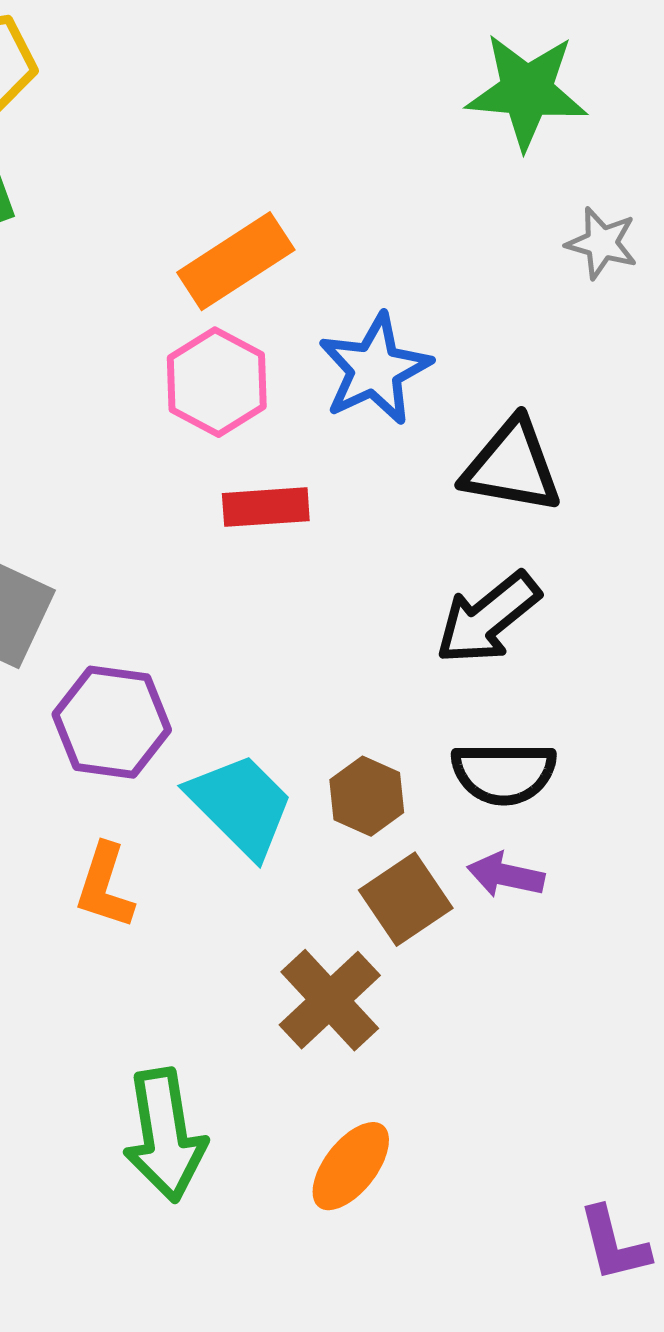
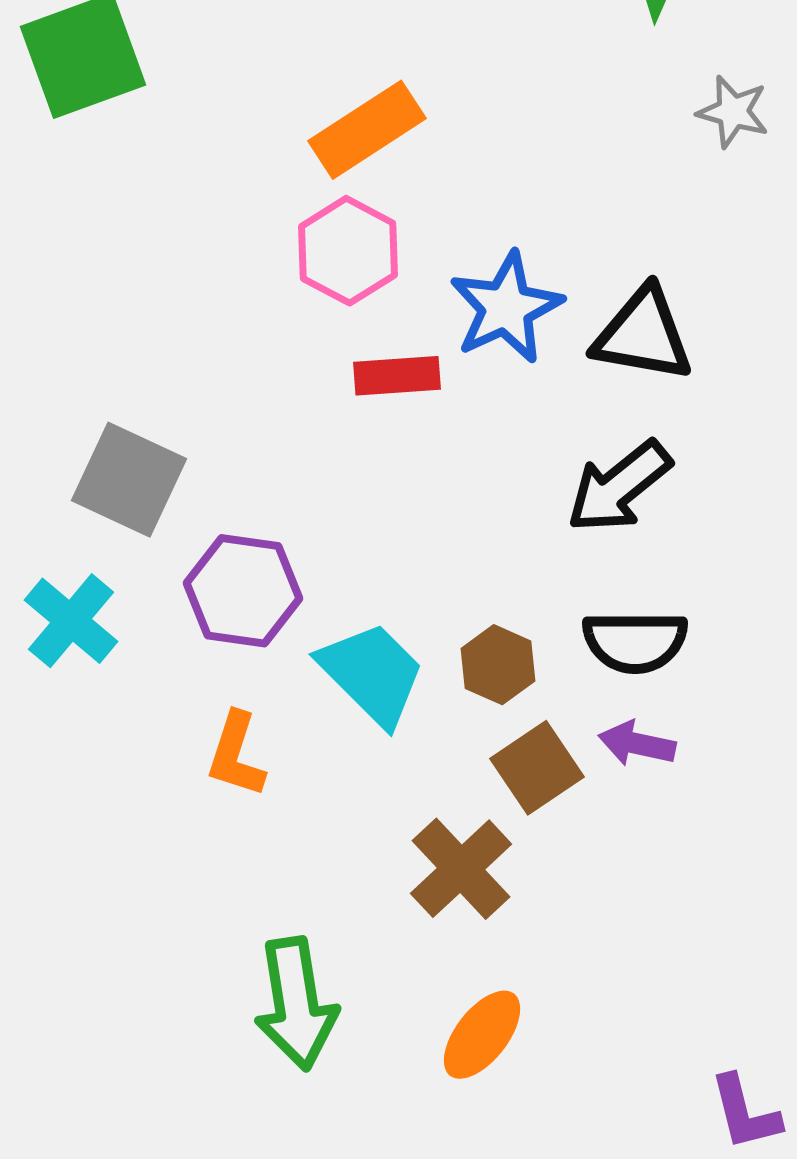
blue star: (375, 369) -> (506, 308), moved

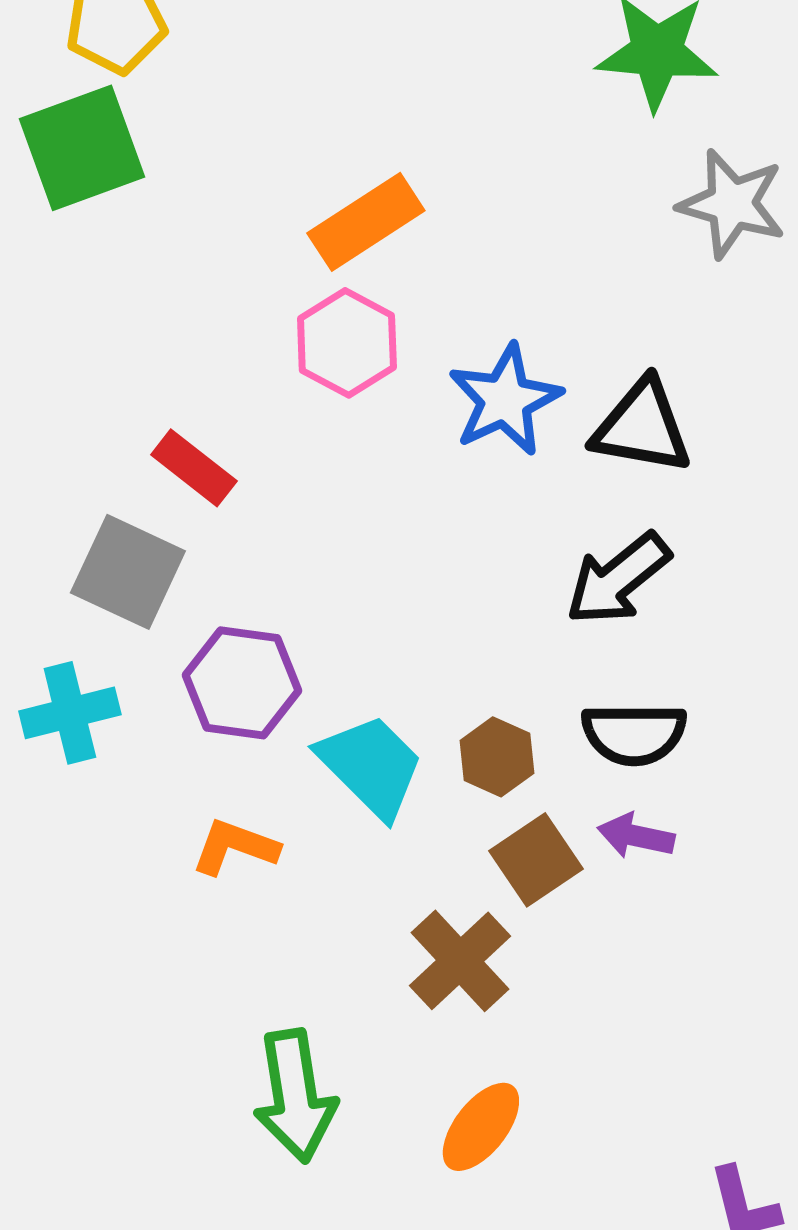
gray star: (733, 112) -> (732, 204), size x1.5
red rectangle: (397, 376) -> (194, 468), moved, turned 42
cyan cross: (71, 621) -> (70, 713), turned 36
orange L-shape: (236, 755) -> (235, 847), turned 92

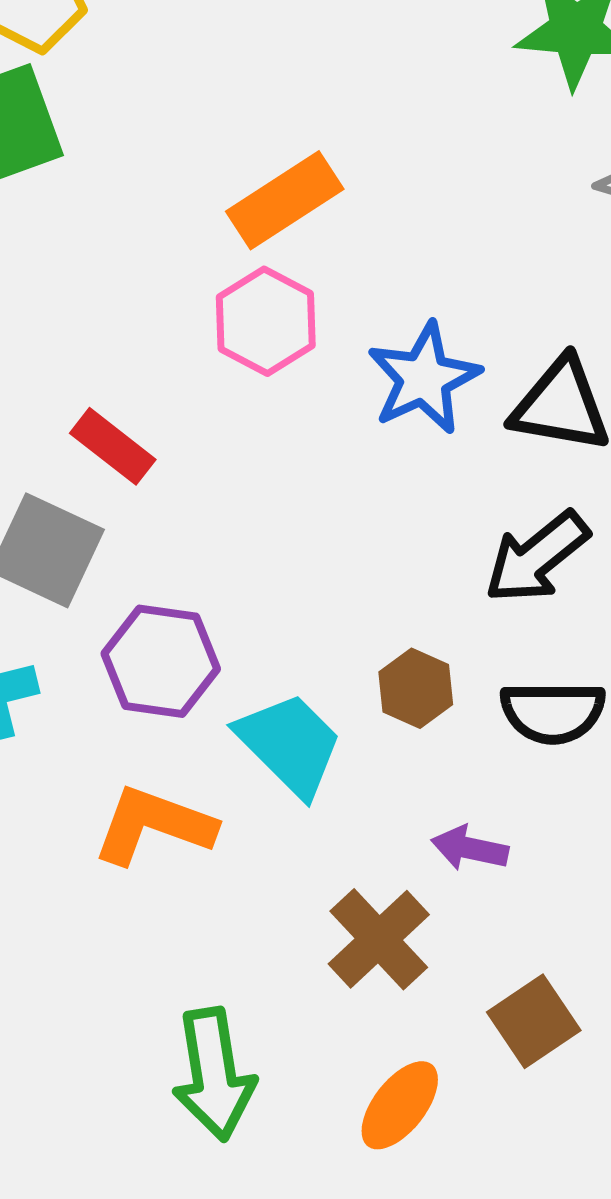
brown hexagon: (497, 757) -> (416, 688), moved
purple arrow: (636, 836) -> (470, 848), moved
orange L-shape: (235, 847) -> (154, 825), size x1.4
brown square: (536, 860) -> (534, 1021), moved

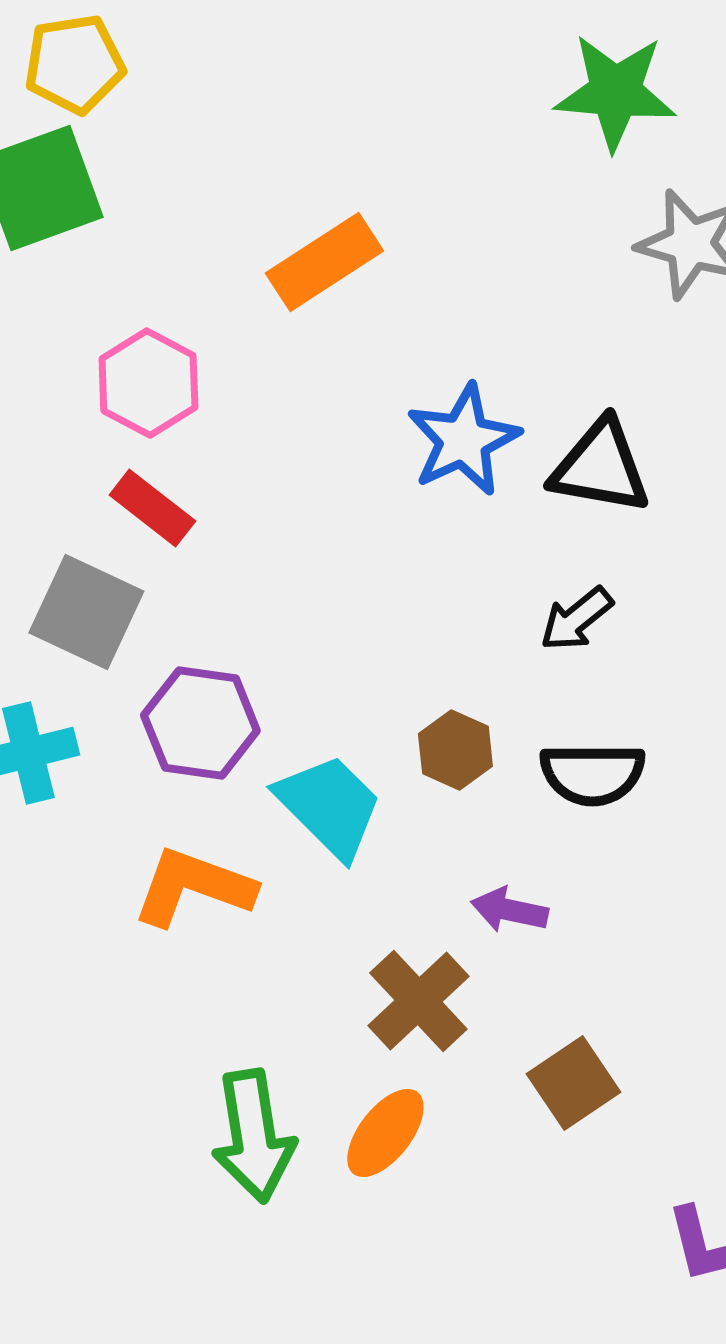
pink hexagon: (266, 321) -> (148, 383), moved
black arrow: (537, 557) -> (576, 619), size x0.7
orange ellipse: (400, 1105) -> (385, 1133), moved

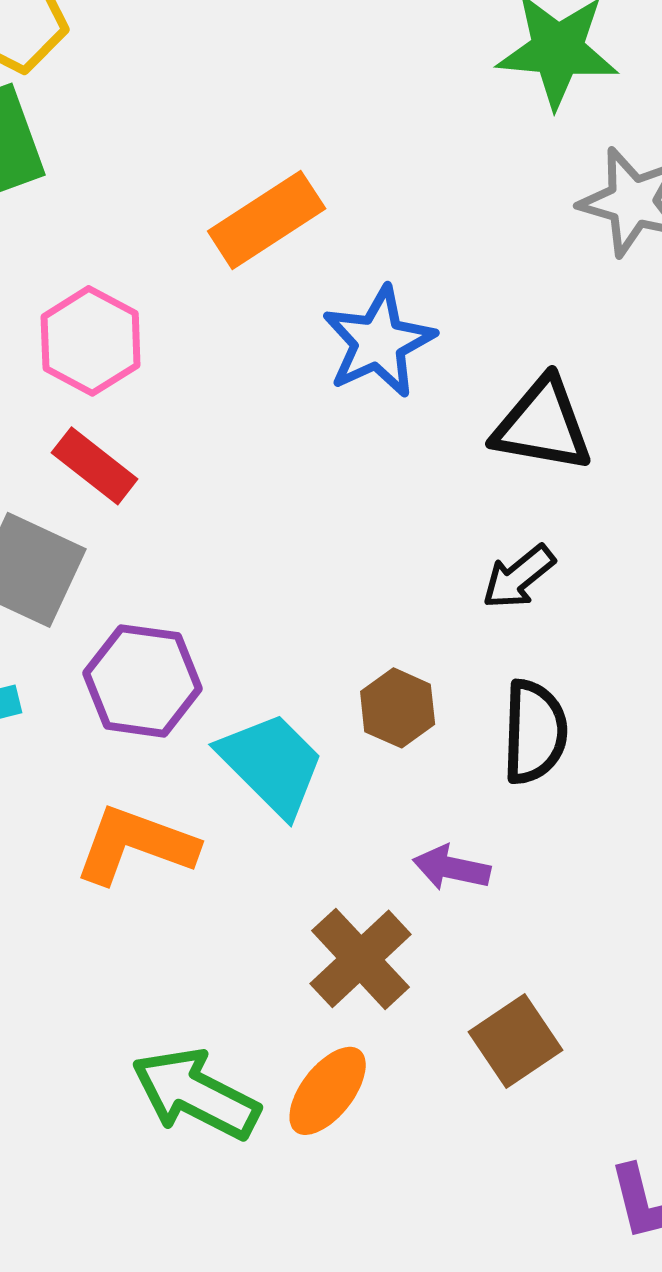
blue star: (463, 440) -> (379, 342), moved
black semicircle: (592, 774) -> (535, 732), turned -88
green arrow: (253, 1136) -> (196, 1094), turned 126

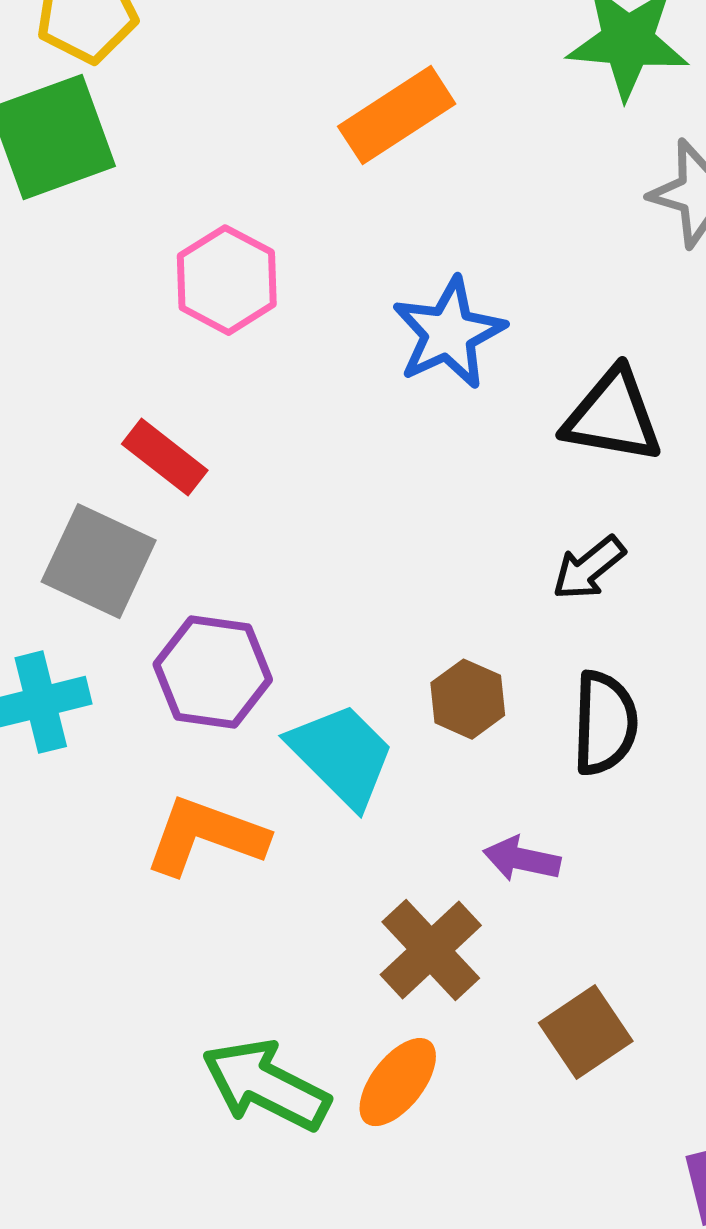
orange rectangle: (267, 220) -> (397, 115), moved
pink hexagon: (91, 341) -> (227, 280), moved

